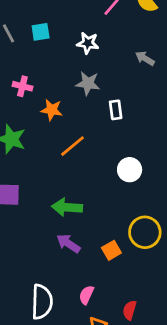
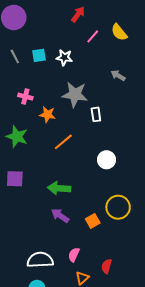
white star: (88, 43) -> (64, 58), moved
gray star: (88, 83) -> (75, 94), size x1.4
white semicircle: (42, 302) -> (40, 260), turned -95

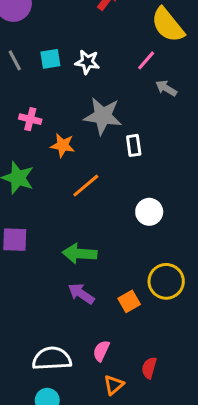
yellow semicircle: (119, 32) -> (168, 25), size x1.4
pink line: (93, 36) -> (146, 60), moved

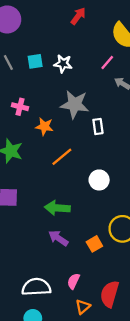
white circle: (149, 212) -> (99, 180), moved
red semicircle: (149, 368) -> (110, 294), size x1.6

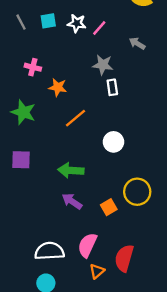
pink line: (107, 63) -> (99, 28), moved
gray star: (75, 104) -> (103, 65), moved, size x0.7
pink semicircle: (73, 281) -> (87, 245), size x1.5

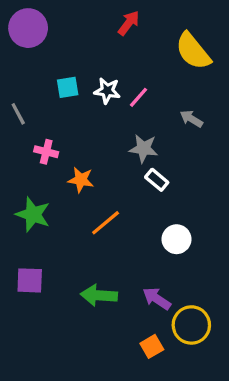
gray line: (21, 22) -> (18, 114), moved
white rectangle: (112, 87) -> (157, 180), turned -42
white circle: (113, 142) -> (177, 239), moved
purple arrow: (72, 201) -> (157, 299), moved

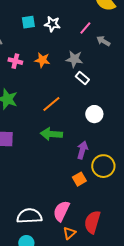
pink line: (139, 97) -> (85, 28), moved
orange star: (81, 180) -> (42, 60), moved
green arrow: (99, 295) -> (51, 134), moved
purple arrow: (157, 299) -> (82, 150), turned 72

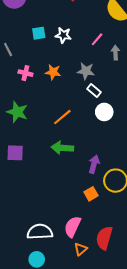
gray arrow: (103, 41) -> (115, 53), turned 56
white circle: (94, 114) -> (104, 112), moved

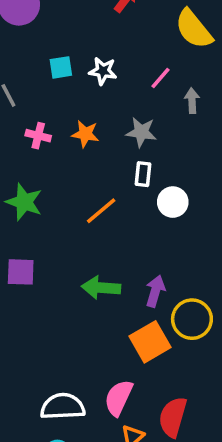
white rectangle: (94, 90) -> (143, 174), moved, turned 56
green arrow: (62, 148) -> (101, 288), moved
orange square: (91, 194) -> (150, 342), size x1.6

